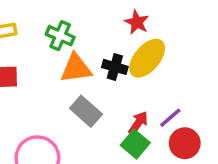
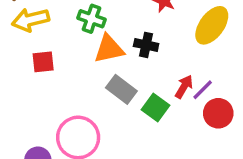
yellow ellipse: (147, 58) -> (212, 25), moved
red arrow: (138, 123) -> (184, 87), moved
green square: (135, 144) -> (156, 107), moved

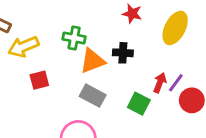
gray rectangle: (121, 89) -> (93, 96), moved

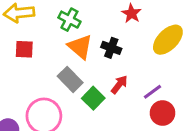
orange triangle: (92, 61) -> (80, 47), turned 44
red arrow: (160, 83) -> (119, 85), moved
green square: (139, 104) -> (93, 98), moved

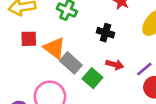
orange triangle: (80, 47) -> (54, 48), moved
red arrow: (119, 85) -> (115, 65), turned 70

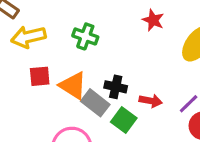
black cross: (105, 33) -> (116, 87), moved

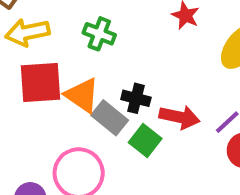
red square: (40, 76) -> (40, 83), size x1.6
red arrow: (151, 101) -> (180, 117), size x1.4

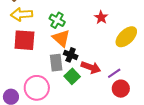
orange triangle: (82, 95) -> (61, 38), moved
gray rectangle: (110, 118) -> (56, 63), turned 36

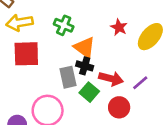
red star: (101, 17) -> (119, 27), moved
orange triangle: (61, 38) -> (85, 47), moved
red circle: (121, 89) -> (119, 107), moved

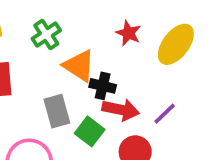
green cross: (64, 25) -> (46, 35), turned 36
black cross: (85, 66) -> (103, 86), moved

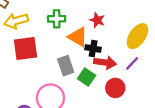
red star: (128, 33) -> (97, 20), moved
green cross: (46, 35) -> (57, 19), turned 36
yellow ellipse: (176, 44) -> (137, 36), moved

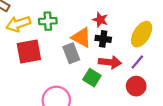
green cross: (57, 19) -> (48, 21), moved
black cross: (93, 48) -> (103, 39), moved
gray rectangle: (66, 66) -> (71, 53), moved
red circle: (115, 88) -> (136, 86), moved

